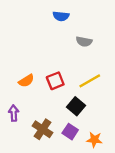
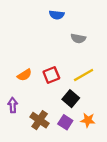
orange star: (94, 140) -> (88, 120), moved

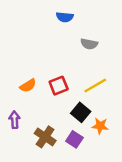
orange star: (88, 120) -> (100, 126), moved

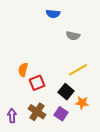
orange semicircle: (28, 86) -> (23, 70), turned 136
red square: (59, 86) -> (37, 83), moved
purple arrow: (15, 120) -> (12, 116), moved

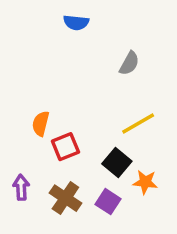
blue semicircle: (53, 14) -> (76, 23), moved
gray semicircle: (73, 36) -> (129, 63), turned -72
purple arrow: (12, 116) -> (21, 187), moved

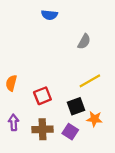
orange semicircle: (41, 124) -> (11, 83), moved
black square: (117, 163) -> (76, 106), turned 30
brown cross: (65, 198) -> (42, 129), turned -36

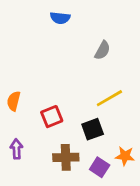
orange star: (94, 119) -> (125, 156), moved
brown cross: (42, 129) -> (66, 157), moved
purple square: (70, 132) -> (100, 167), moved

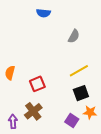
black square: (93, 129) -> (81, 93), moved
purple arrow: (16, 149) -> (13, 121), moved
brown cross: (66, 157) -> (33, 111), moved, turned -36

